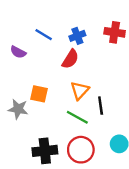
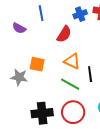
blue line: (44, 35) -> (41, 13), turned 49
blue cross: (77, 36) -> (80, 14), moved
orange triangle: (80, 90) -> (72, 61), turned -48

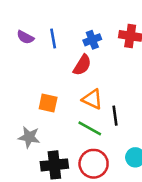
blue cross: (80, 14) -> (92, 40), moved
purple semicircle: (19, 28) -> (25, 37), moved
gray star: (19, 77) -> (29, 137), moved

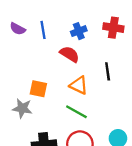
red semicircle: (82, 65) -> (70, 54), turned -90
black line: (115, 116) -> (108, 71), moved
gray star: (29, 137) -> (22, 108), moved

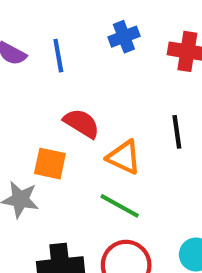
blue cross: (79, 31) -> (124, 37), moved
red semicircle: (70, 54) -> (82, 123), moved

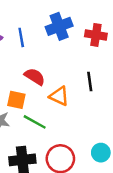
blue cross: (124, 37) -> (59, 26), size x1.5
green line: (120, 206) -> (35, 122), moved

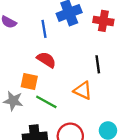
blue line: (21, 37) -> (44, 29), moved
orange triangle: (59, 96) -> (83, 91), moved

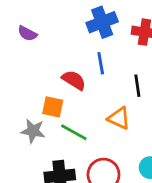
blue line: (44, 29) -> (101, 63), moved

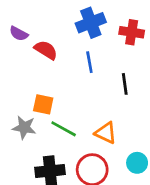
red semicircle: (74, 80) -> (46, 50), moved
orange triangle: (119, 118) -> (106, 133), moved

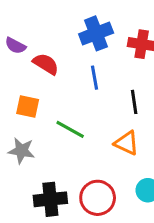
orange square: (43, 104) -> (28, 107), moved
green line: (64, 129) -> (70, 129), moved
orange triangle: (106, 133) -> (126, 143), moved

